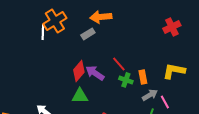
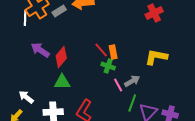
gray rectangle: (88, 34) -> (59, 11), moved
purple arrow: (95, 73) -> (40, 50), moved
orange rectangle: (143, 77) -> (113, 52), moved
pink line: (165, 102) -> (118, 85), moved

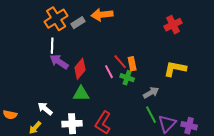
white line: (25, 18) -> (52, 46), moved
pink line: (118, 85) -> (109, 72), moved
green line: (132, 103) -> (151, 115), turned -48

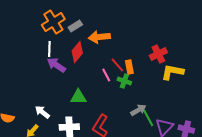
orange arrow: (102, 15) -> (99, 37), moved
red cross: (173, 25) -> (158, 54), moved
red diamond: (80, 69) -> (77, 52), moved
gray arrow: (151, 93) -> (138, 110), moved

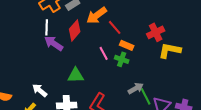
orange arrow: (99, 37) -> (97, 15), turned -30
red line: (117, 65) -> (115, 27), moved
orange rectangle: (129, 67) -> (127, 45), turned -56

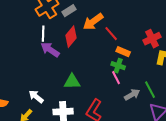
pink line: (104, 53) -> (116, 78), moved
green line: (146, 96) -> (150, 90), moved

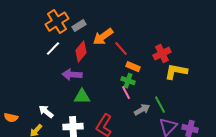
white line: (43, 34) -> (53, 49), turned 42
purple arrow: (50, 50) -> (72, 75), moved, turned -30

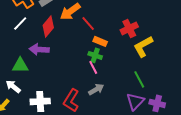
yellow L-shape: (176, 72) -> (143, 46), turned -40
green triangle: (82, 97) -> (20, 65), moved
green line: (160, 105) -> (139, 79), moved
gray arrow: (142, 110) -> (96, 89), moved

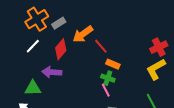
red cross: (129, 28) -> (159, 47), moved

